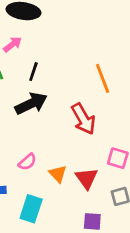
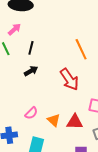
black arrow: (31, 104) -> (31, 71), size x0.6
red triangle: (87, 178) -> (75, 122), turned -48

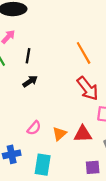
red arrow: (69, 79) -> (88, 88), moved
orange triangle: (54, 120) -> (60, 134), turned 40

